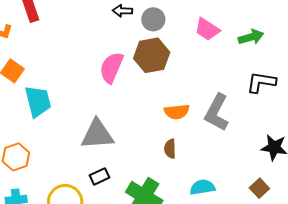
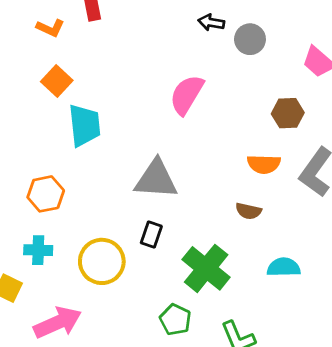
brown hexagon: (152, 55) -> (288, 113), moved, size x0.7
brown semicircle: (170, 149) -> (248, 211), turned -84
black rectangle: (100, 176) -> (151, 235), turned -54

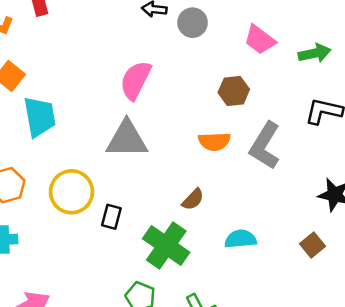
gray triangle: (156, 179) -> (127, 139), moved
brown semicircle: (248, 211) -> (193, 199), moved, turned -55
yellow circle: (102, 261) -> (72, 192), moved

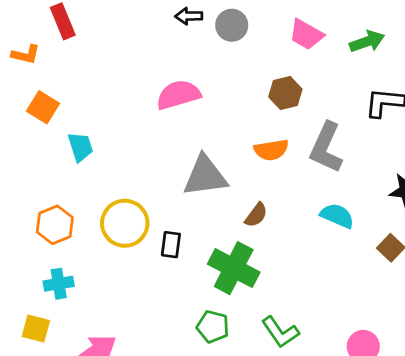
pink semicircle: (136, 80) -> (178, 95), turned 54
cyan trapezoid: (40, 117) -> (80, 147), size x0.7
gray triangle: (127, 139) -> (205, 176), moved
cyan semicircle: (240, 239) -> (337, 216), moved, turned 36

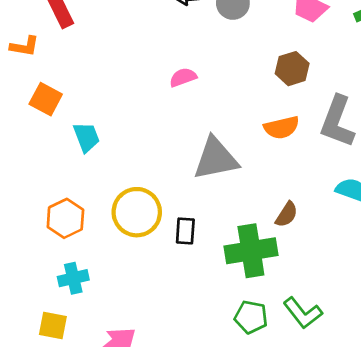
pink semicircle: (178, 95) -> (183, 77), size x0.6
brown semicircle: (256, 215) -> (287, 214), moved
green cross: (234, 268) -> (251, 251), turned -33
green pentagon: (213, 327) -> (251, 317), moved

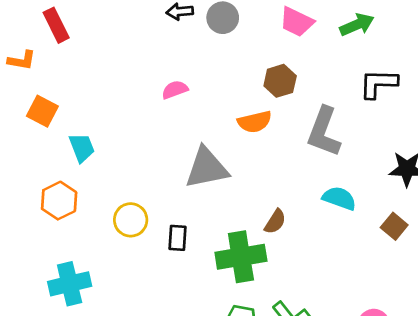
orange semicircle: (282, 128) -> (255, 122), moved
yellow circle: (137, 212) -> (131, 220), size x0.7
orange hexagon: (65, 218) -> (59, 201), moved
cyan cross: (73, 278) -> (70, 284), size x1.4

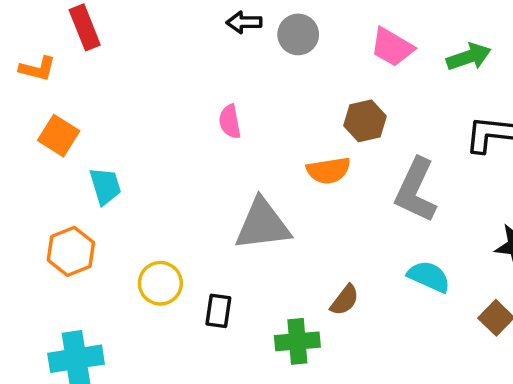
pink semicircle: (175, 90) -> (230, 122), turned -85
green cross: (241, 257) -> (297, 341), size x0.7

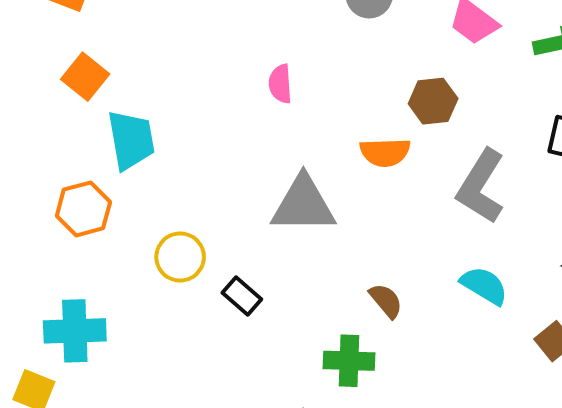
cyan trapezoid: (105, 186) -> (131, 140), size x1.4
brown semicircle: (345, 300) -> (386, 301), turned -84
black rectangle: (218, 311) -> (242, 296), turned -64
green cross: (297, 341) -> (349, 361), moved

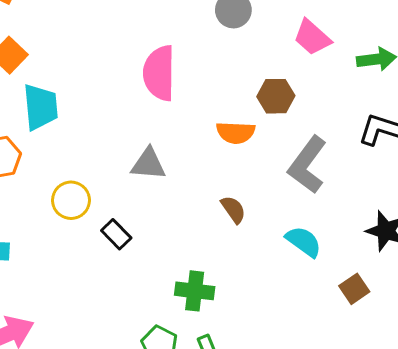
pink semicircle: (280, 84) -> (159, 73), size x1.8
gray triangle: (303, 204) -> (148, 164), moved, size x0.7
brown semicircle: (386, 301) -> (233, 209), moved

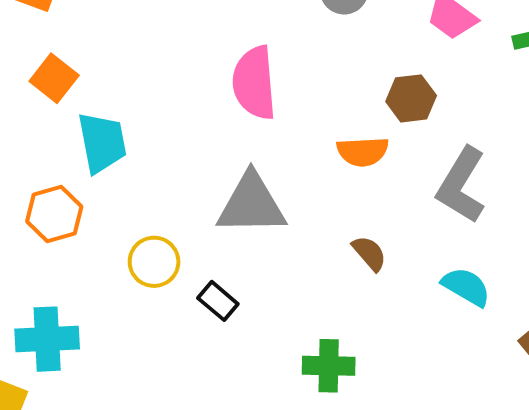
gray triangle: (148, 164) -> (251, 204), size x1.5

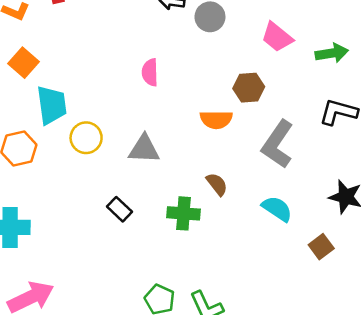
pink semicircle: (254, 83) -> (150, 72), size x0.6
gray triangle: (251, 204) -> (144, 149), size x0.7
yellow circle: (154, 262) -> (86, 138), moved
green cross: (329, 366) -> (183, 213), moved

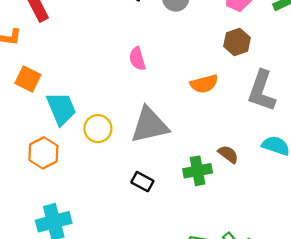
brown hexagon: (249, 88) -> (237, 42), moved
gray triangle: (144, 149) -> (150, 125), size x1.4
brown semicircle: (217, 184) -> (228, 154), moved

